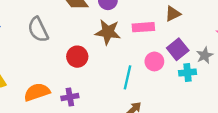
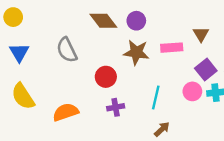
brown triangle: (173, 14) -> (201, 34), turned -35
pink circle: (154, 61) -> (192, 91), moved
purple cross: (70, 97) -> (116, 107), moved

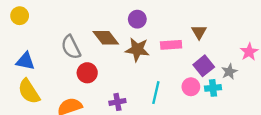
brown diamond: (103, 21) -> (106, 38), moved
blue triangle: (19, 52) -> (25, 61), moved, turned -48
red circle: (106, 77) -> (87, 73), moved

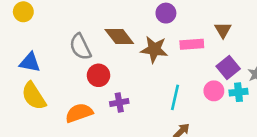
purple circle: (137, 19) -> (166, 13), moved
purple cross: (117, 102) -> (119, 103), moved

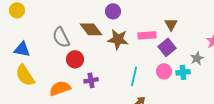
purple circle: (166, 13) -> (113, 11), moved
purple square: (228, 68) -> (167, 47), moved

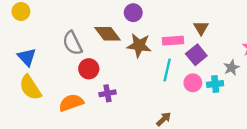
blue triangle: (22, 49) -> (27, 57), turned 36
cyan line: (134, 76) -> (167, 70), moved

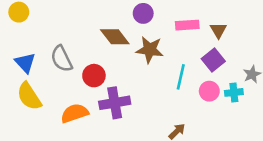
pink rectangle: (173, 41) -> (187, 25), moved
gray semicircle: (72, 43) -> (62, 59), moved
purple cross: (107, 93) -> (115, 103), size x1.6

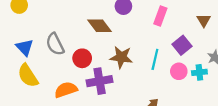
pink rectangle: (187, 25) -> (160, 16), turned -66
brown triangle: (218, 30) -> (204, 20), moved
brown star: (150, 50) -> (121, 57), moved

